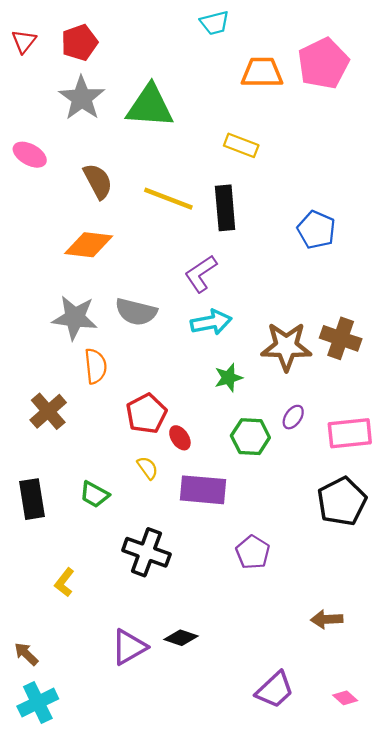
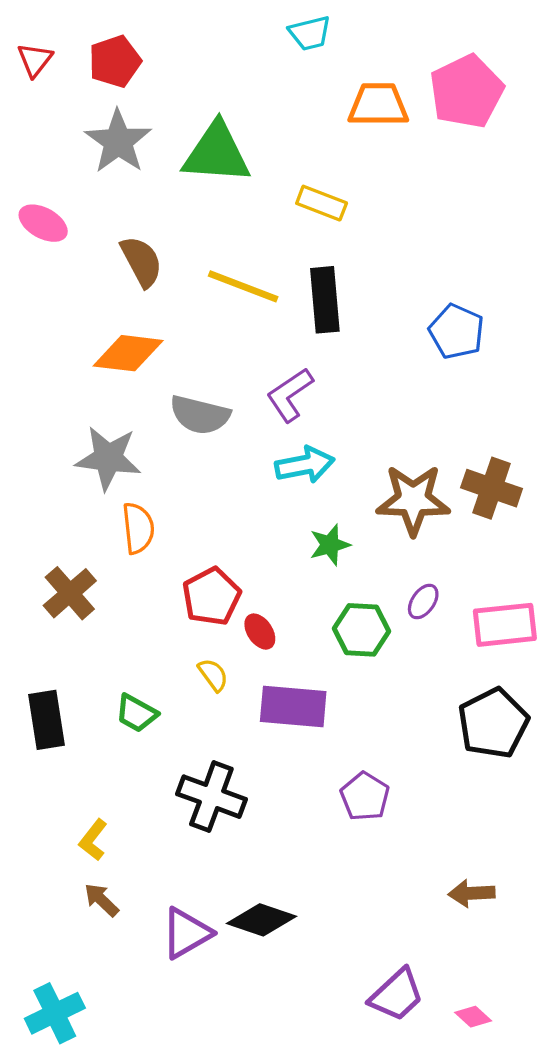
yellow rectangle: (241, 145) -> (322, 203), moved
gray semicircle: (136, 312) -> (200, 415), moved
black diamond: (181, 638) -> (261, 920), size x1.4
brown arrow: (26, 654) -> (101, 900), moved
pink diamond: (345, 698) -> (473, 1017), moved

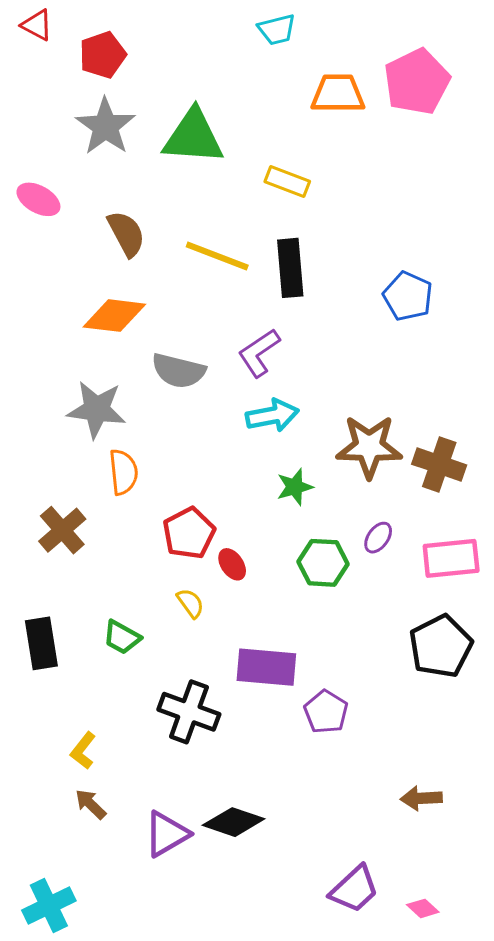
red triangle: (35, 60) -> (37, 25), moved, turned -40
brown cross: (492, 488) -> (439, 465), moved
purple rectangle: (293, 707) -> (266, 667), moved

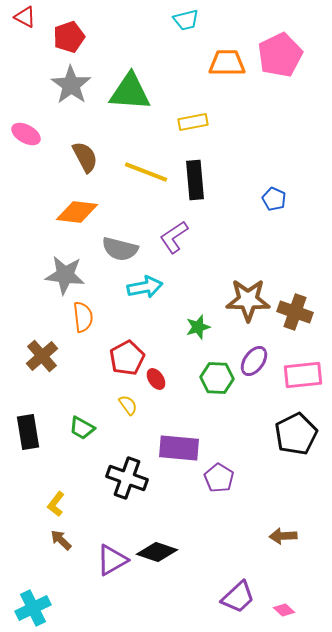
yellow rectangle: (287, 181) -> (193, 122), turned -32
blue pentagon: (408, 296) -> (274, 199), size x0.7
cyan arrow: (272, 415) -> (145, 287), moved
purple ellipse: (378, 538) -> (254, 361), size x1.4

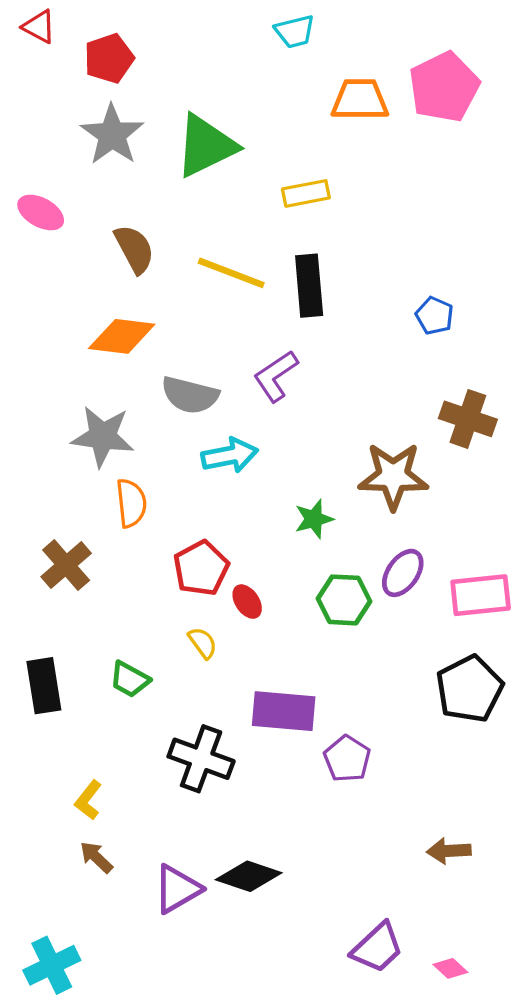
green triangle: (130, 92) -> (206, 146), turned -30
brown cross: (295, 312) -> (468, 419), moved

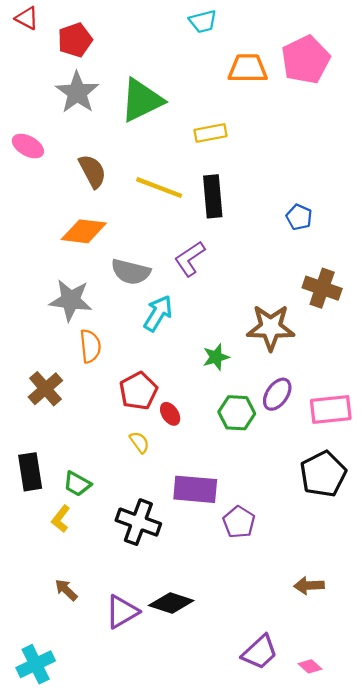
cyan arrow: (230, 455) -> (158, 313), turned -48
green trapezoid: (130, 679) -> (77, 484), moved
yellow L-shape: (88, 800) -> (61, 519), moved

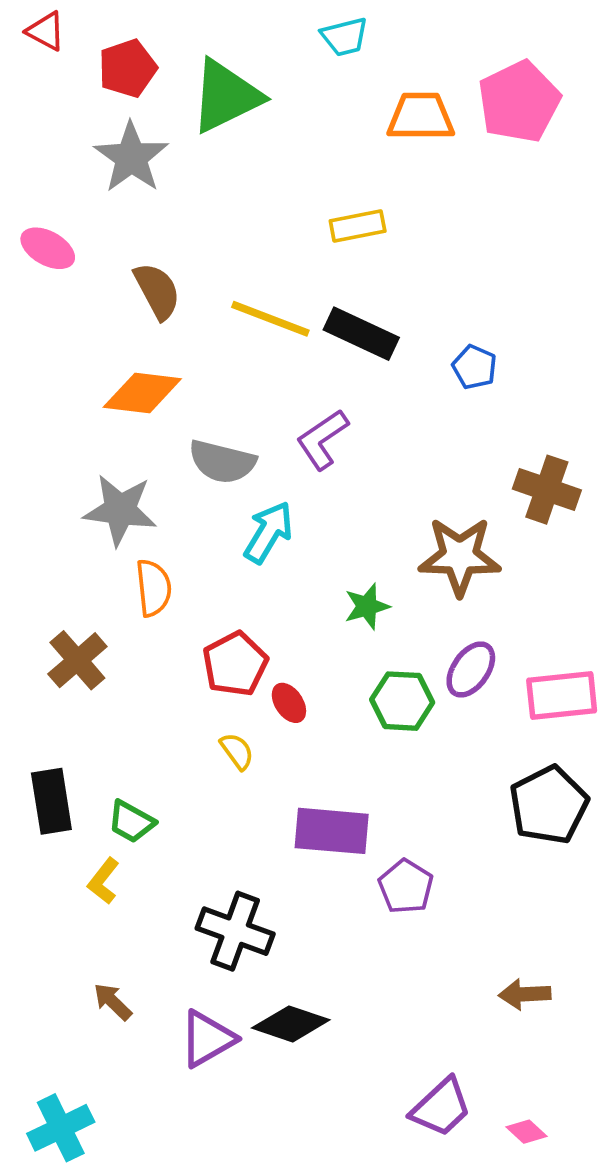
green triangle: (142, 100) -> (226, 96), moved
black rectangle: (213, 196) -> (361, 334), turned -60
blue pentagon: (299, 217) -> (475, 367), moved
black cross: (138, 522) -> (235, 931), moved

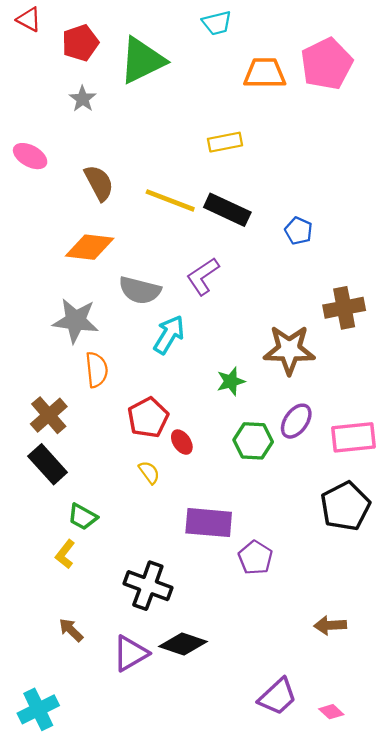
gray star: (131, 157) -> (83, 99), size x0.6
brown cross: (547, 490) -> (344, 308), turned -30
black rectangle: (51, 801) -> (48, 464), moved, turned -33

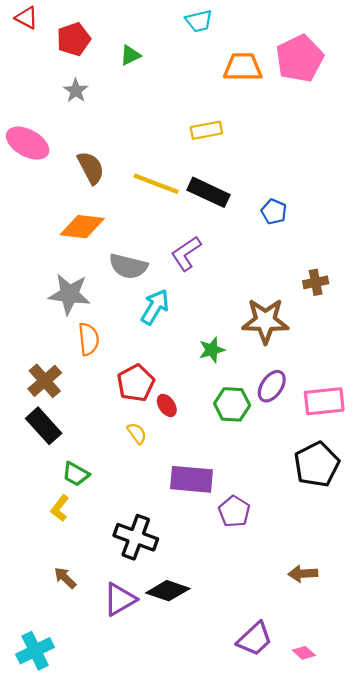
green triangle: (142, 60) -> (130, 55), size x0.5
pink ellipse: (30, 156) -> (28, 143), size x1.4
brown cross: (344, 308) -> (316, 282), size x0.7

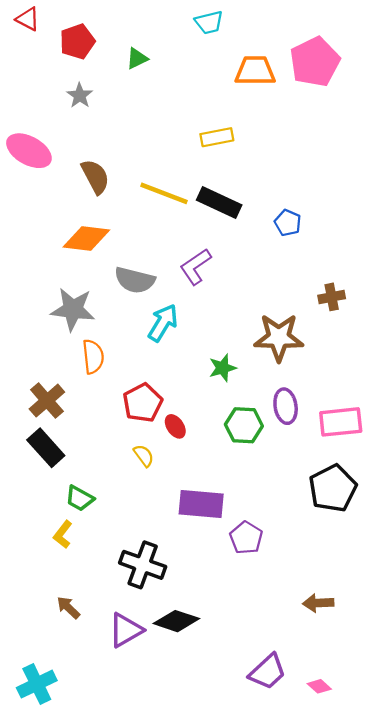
purple ellipse: (272, 386) -> (286, 406), turned -44

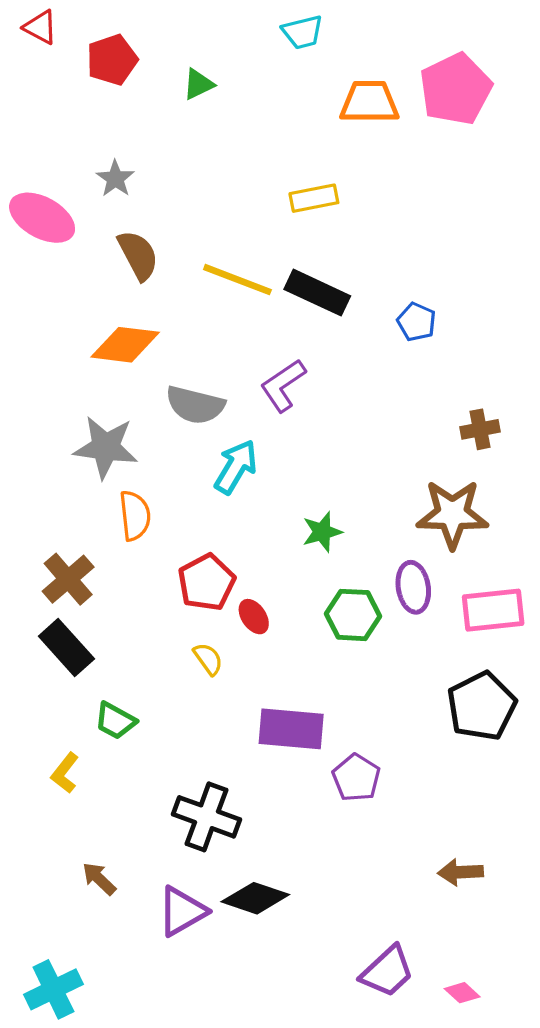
gray star: (80, 96) -> (115, 179), moved
brown star: (279, 337) -> (452, 514), moved
yellow L-shape: (63, 534) -> (65, 773), moved

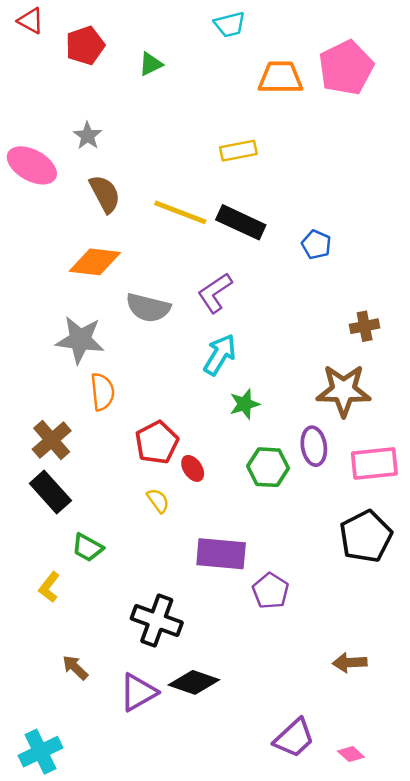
cyan arrow: (236, 467) -> (220, 355), moved

